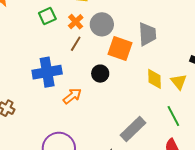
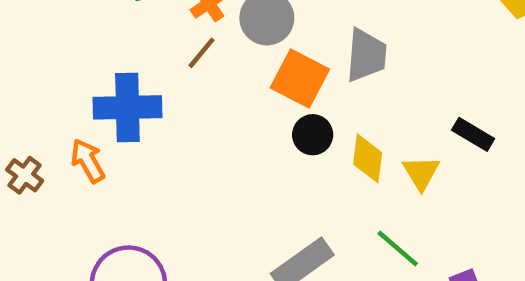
black circle: (100, 74) -> (313, 135), moved
orange arrow: (72, 96) -> (88, 161), moved, turned -90
green line: (173, 116) -> (398, 248), turned -30

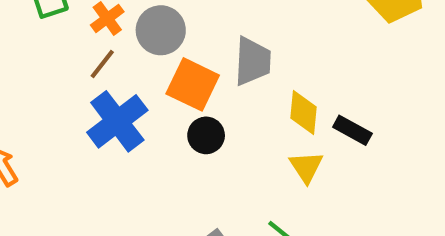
blue cross: (127, 107) -> (117, 121), moved, turned -34
yellow diamond: (368, 158) -> (303, 112), moved

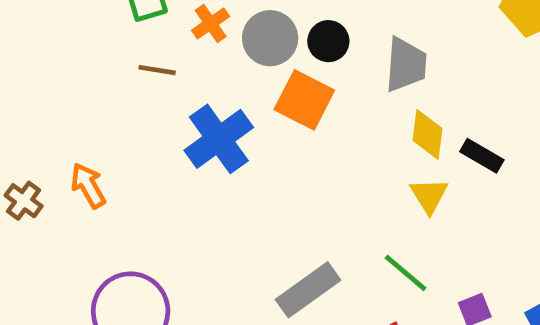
gray trapezoid: (253, 61) -> (406, 65), moved
brown line: (102, 64) -> (157, 70), moved, turned 60
black circle: (206, 135) -> (328, 41), moved

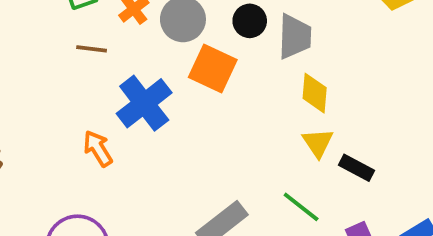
black circle: (328, 41) -> (250, 21), moved
black rectangle: (482, 156) -> (357, 168), moved
orange arrow: (88, 186) -> (98, 149), moved

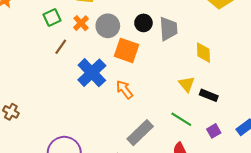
brown line: (92, 49) -> (61, 47), turned -56
yellow diamond: (315, 93) -> (203, 53), moved
orange arrow: (98, 149) -> (124, 89), moved

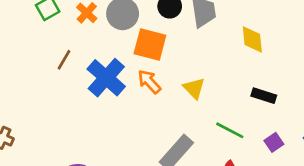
brown line: (61, 47) -> (64, 60), moved
yellow triangle: (187, 84) -> (194, 88), moved
orange arrow: (124, 89) -> (149, 82), moved

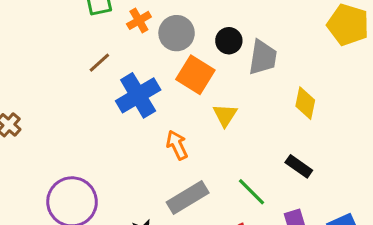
orange arrow: (149, 82) -> (177, 145), moved
yellow triangle: (194, 88) -> (225, 115), moved

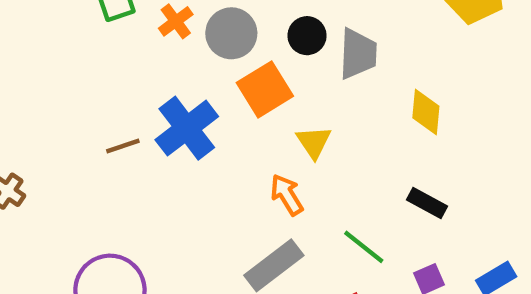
brown line: (99, 63) -> (123, 146), moved, turned 30
orange square: (195, 75) -> (265, 89), turned 33
orange arrow: (177, 145) -> (287, 195), moved

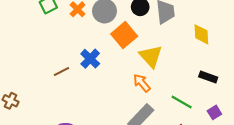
blue cross: (187, 128) -> (90, 59), size x0.7
yellow triangle: (314, 142) -> (151, 56), size x1.4

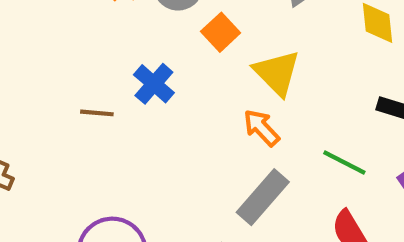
orange square: (124, 35) -> (221, 32), size x0.7
brown line: (61, 72) -> (97, 113), turned 35

